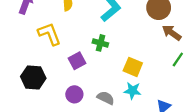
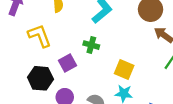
black hexagon: (33, 77) -> (40, 78), moved

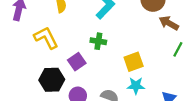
yellow square: (124, 69) -> (134, 62), turned -36

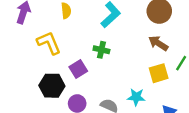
brown arrow: (169, 23) -> (158, 43), moved
yellow square: (134, 62) -> (159, 73), moved

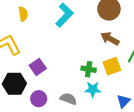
green cross: (101, 50) -> (89, 69), moved

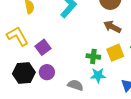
purple square: (38, 67) -> (43, 47), moved
purple circle: (39, 99) -> (47, 72), moved

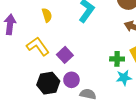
gray semicircle: (75, 85) -> (88, 94), moved

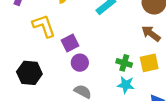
purple circle: (71, 80) -> (80, 63), moved
black hexagon: (48, 83) -> (29, 73), moved

